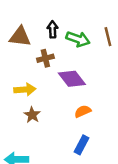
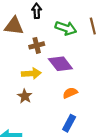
black arrow: (53, 29) -> (37, 11), moved
yellow arrow: (25, 90) -> (31, 73), moved

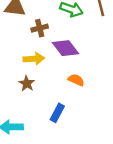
orange semicircle: (70, 93) -> (76, 80), turned 48
blue rectangle: (69, 123) -> (57, 113), moved

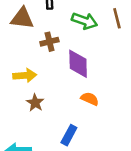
purple diamond: (66, 48) -> (78, 64), turned 36
yellow arrow: (34, 59) -> (25, 75), moved

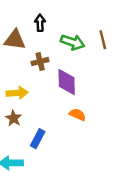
brown star: (35, 103) -> (14, 118), moved
blue rectangle: (69, 135) -> (38, 139), moved

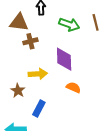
brown cross: (40, 62) -> (30, 41), moved
yellow arrow: (17, 93) -> (38, 74), moved

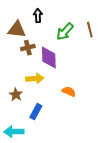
green arrow: (69, 24) -> (65, 32), turned 114
purple diamond: (64, 59) -> (49, 58), moved

